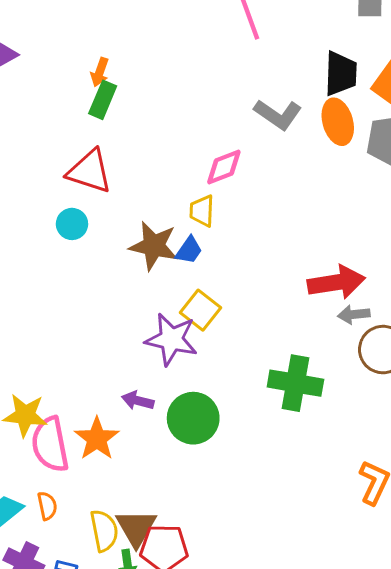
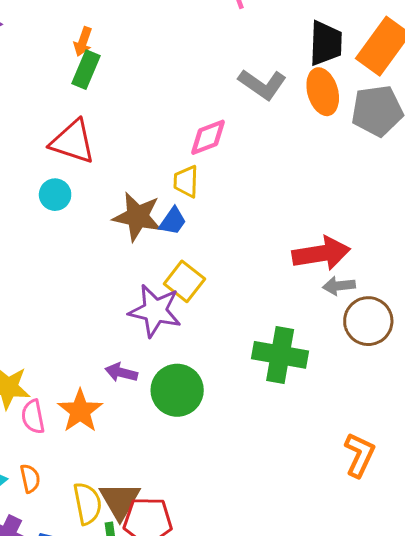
pink semicircle: (50, 444) -> (33, 417), size x0.6

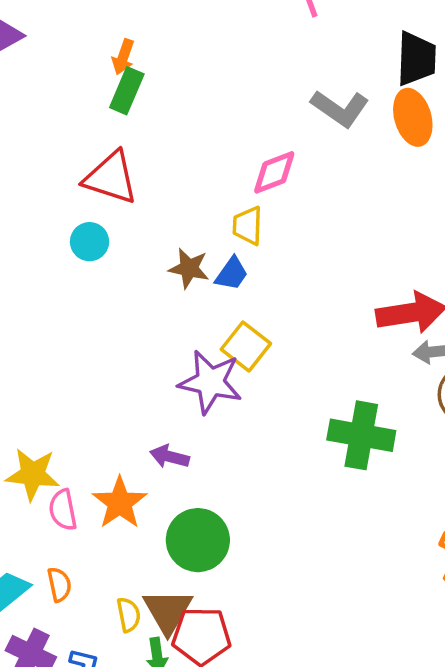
brown star: (137, 217) -> (189, 268), size x0.7
green circle: (177, 390) -> (198, 540), moved
yellow semicircle: (87, 503) -> (129, 615), size x0.7

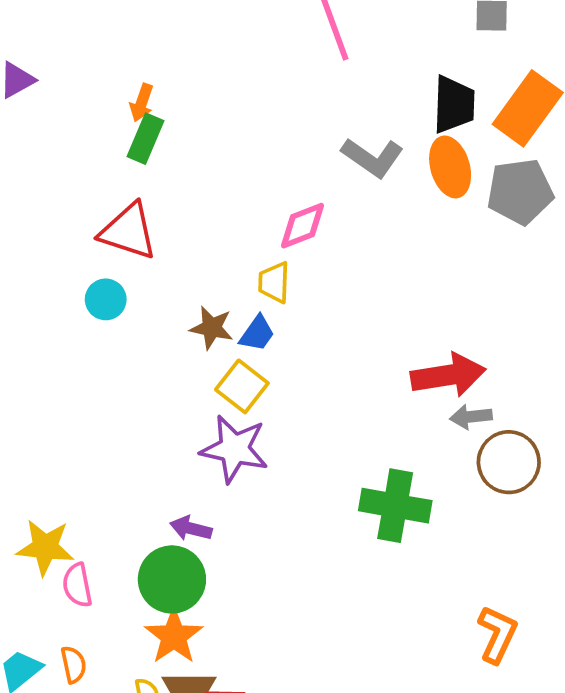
yellow square: (246, 346) -> (242, 386), moved
orange star: (120, 503) -> (174, 636), moved
green circle: (198, 540) -> (172, 579), moved

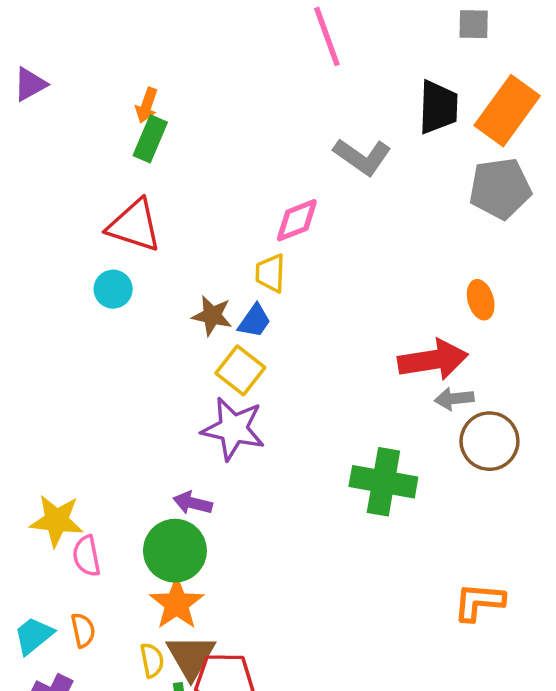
orange ellipse: (450, 167) -> (481, 300), moved, size x0.7
orange L-shape: (497, 634) -> (479, 602), turned -110

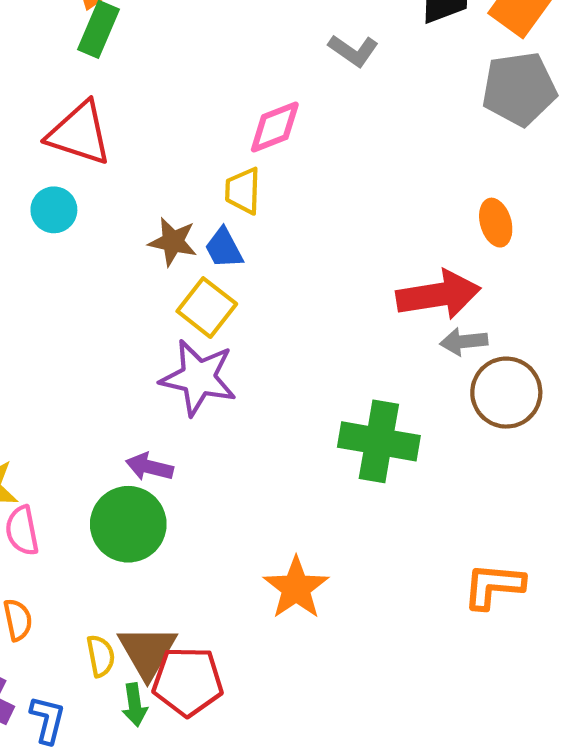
gray L-shape: (362, 157) -> (353, 51), size x0.7
blue trapezoid: (254, 321) -> (224, 248), turned 117
orange star: (177, 604) -> (296, 588), moved

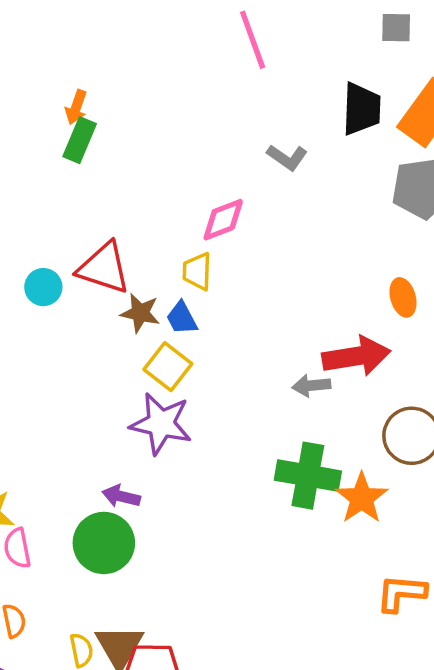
red triangle: (79, 133) -> (104, 268), moved
gray arrow: (464, 342) -> (311, 386), moved
orange star: (296, 588) -> (362, 498), moved

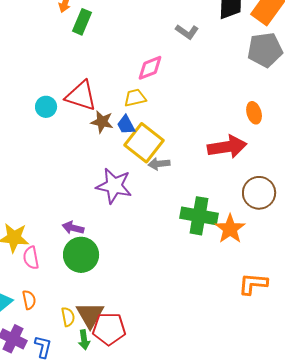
green rectangle: (80, 140) -> (82, 22), moved
yellow trapezoid: (197, 271) -> (135, 98), turned 75
yellow square: (168, 367) -> (144, 143), moved, size x1.4
gray arrow: (311, 386) -> (159, 164), moved
purple arrow: (121, 496) -> (73, 228), moved

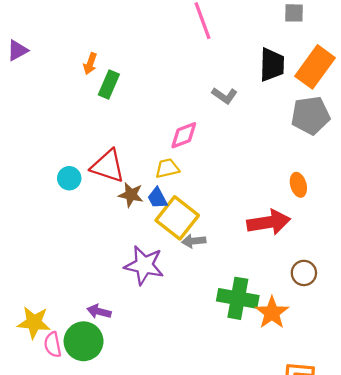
brown circle: (259, 193) -> (304, 273), size x0.7
green circle: (81, 255) -> (84, 341), moved

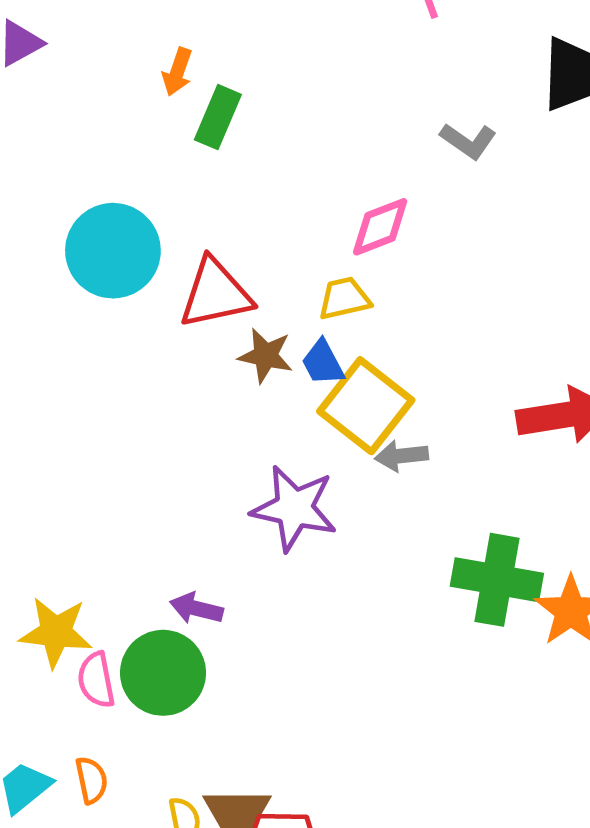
red triangle: (108, 166) -> (215, 294), turned -30
cyan circle: (69, 178) -> (113, 251), moved, size x1.8

